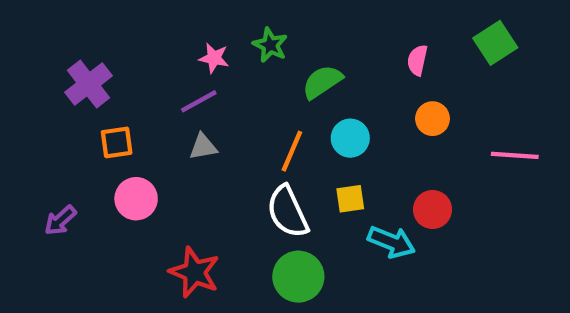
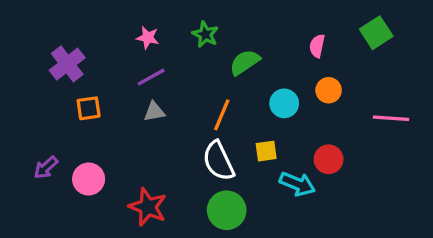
pink star: (214, 58) -> (148, 38), moved
cyan circle: (350, 138) -> (284, 103), moved
pink circle: (136, 199) -> (89, 179), moved

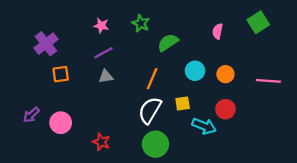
orange circle: (329, 90) -> (225, 74), moved
white semicircle: (218, 161) -> (150, 110), turned 56
red star: (148, 207) -> (101, 142), size x0.7

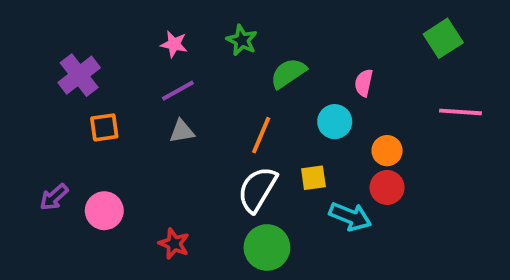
pink semicircle: (218, 31) -> (364, 83), moved
orange circle: (225, 74) -> (387, 151), moved
pink line: (268, 81) -> (461, 112), moved

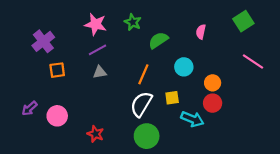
pink star: (174, 44) -> (95, 24), size x1.5
pink semicircle: (364, 83) -> (201, 32), moved
pink line: (461, 112) -> (253, 62), turned 30

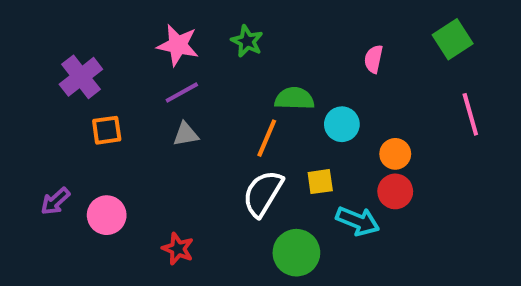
green semicircle: (158, 40) -> (294, 99), moved, turned 36
pink line: (253, 62) -> (470, 114), turned 40
green circle: (147, 136) -> (296, 253), moved

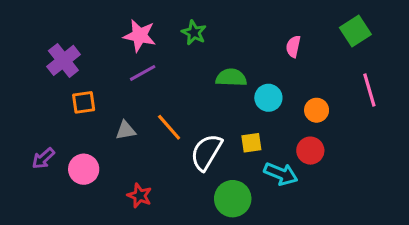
gray triangle: (186, 134) -> (126, 130), moved
orange line: (267, 138) -> (169, 127), moved, turned -64
orange circle: (395, 154) -> (317, 110), moved

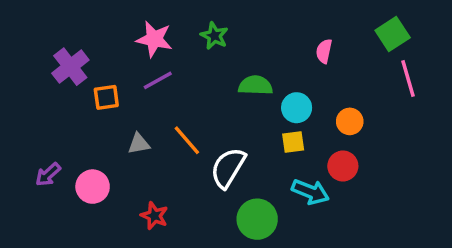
pink line: (369, 90) -> (408, 79), moved
orange square: (84, 102) -> (106, 97), moved
yellow square: (251, 143) -> (293, 142), moved

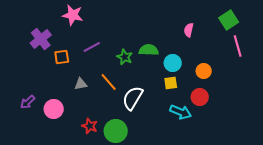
green star: (214, 36) -> (125, 57), moved
pink star: (154, 39) -> (73, 15), moved
green circle: (257, 219) -> (116, 131), moved

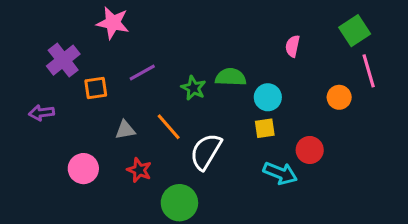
orange circle: (204, 71) -> (339, 97), moved
purple arrow: (28, 102) -> (41, 113), moved, turned 35
red star: (90, 126) -> (139, 170), moved

